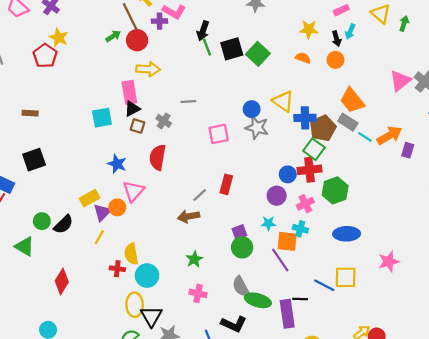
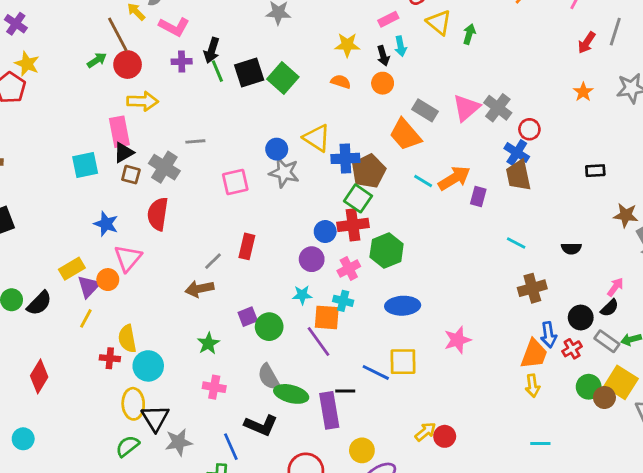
purple cross: (160, 21) -> (182, 62), moved
cyan arrow: (350, 32) -> (401, 46), turned -32
gray cross: (164, 121) -> (164, 167), size x1.5
gray rectangle: (348, 122) -> (425, 110), moved
purple square: (239, 232) -> (248, 317), moved

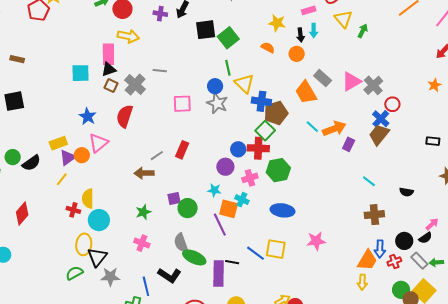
green line: (217, 71) -> (228, 68), moved
brown trapezoid: (518, 175) -> (379, 135), turned 40

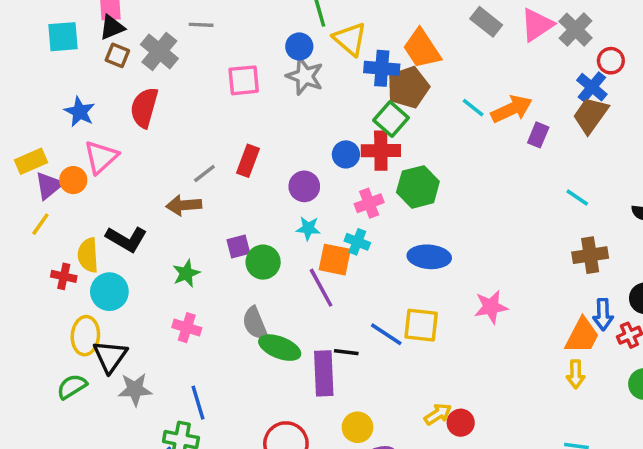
orange trapezoid: (306, 92) -> (422, 49), moved
purple circle: (225, 167) -> (304, 186), moved
black L-shape: (169, 275) -> (126, 239), moved

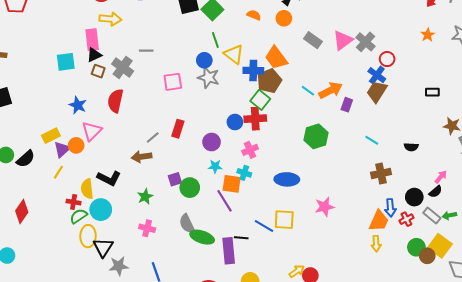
green hexagon: (418, 187) -> (316, 136), moved
green semicircle: (72, 387) -> (79, 216), moved

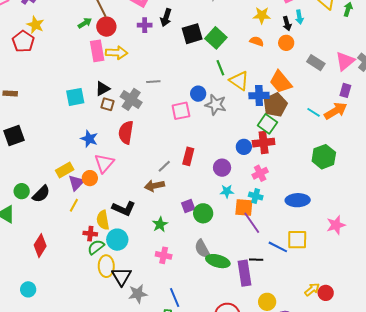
pink rectangle: (92, 40) -> (97, 51), moved
blue circle: (204, 60) -> (198, 94), moved
purple rectangle: (347, 105) -> (345, 90), moved
purple line: (224, 201) -> (252, 223), moved

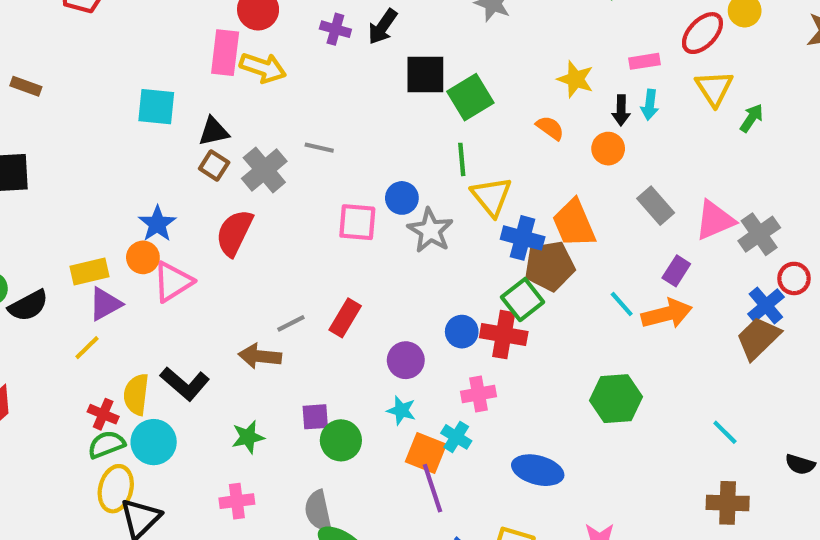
purple rectangle: (345, 90) -> (676, 271), moved
cyan square: (75, 97) -> (156, 107), moved
orange circle: (90, 178) -> (143, 257), moved
pink cross: (164, 255) -> (237, 501), turned -35

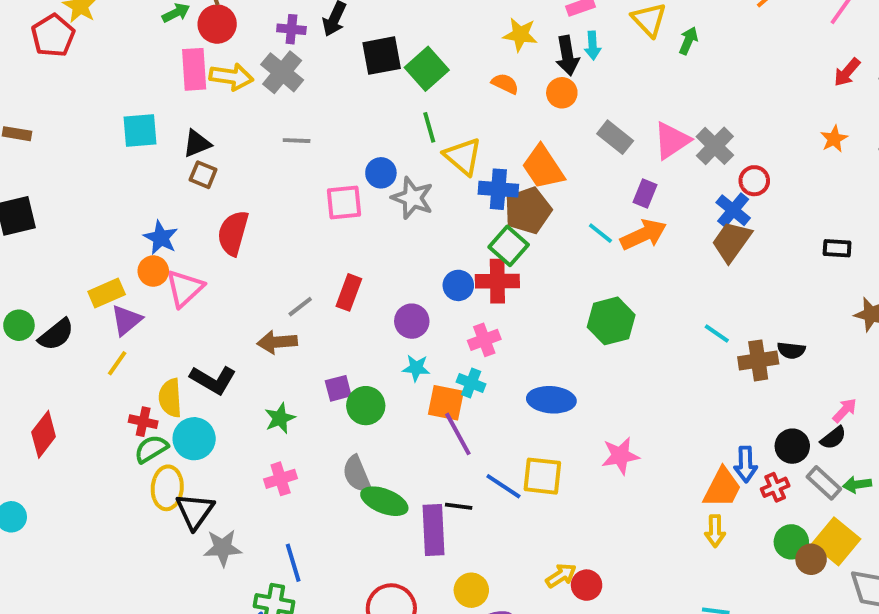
black arrow: (621, 110) -> (567, 56), size x1.4
gray cross: (264, 170) -> (282, 72), moved
brown cross: (728, 503) -> (758, 360), moved

